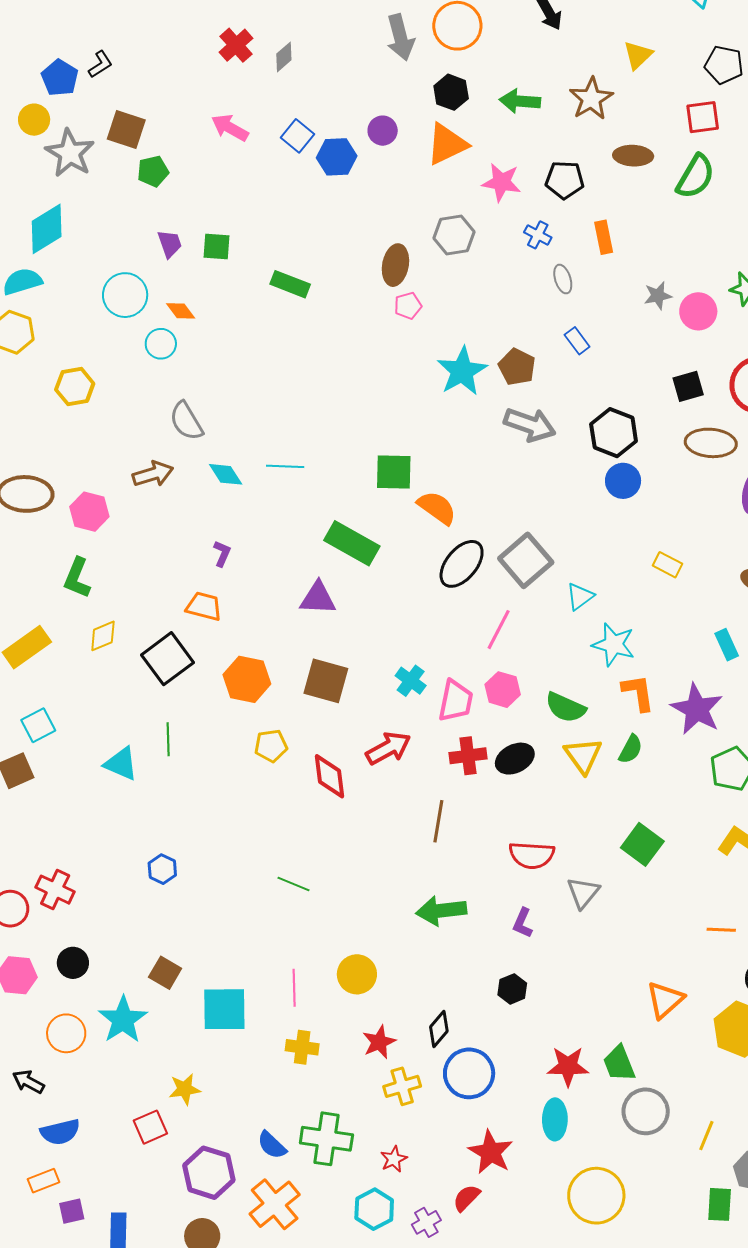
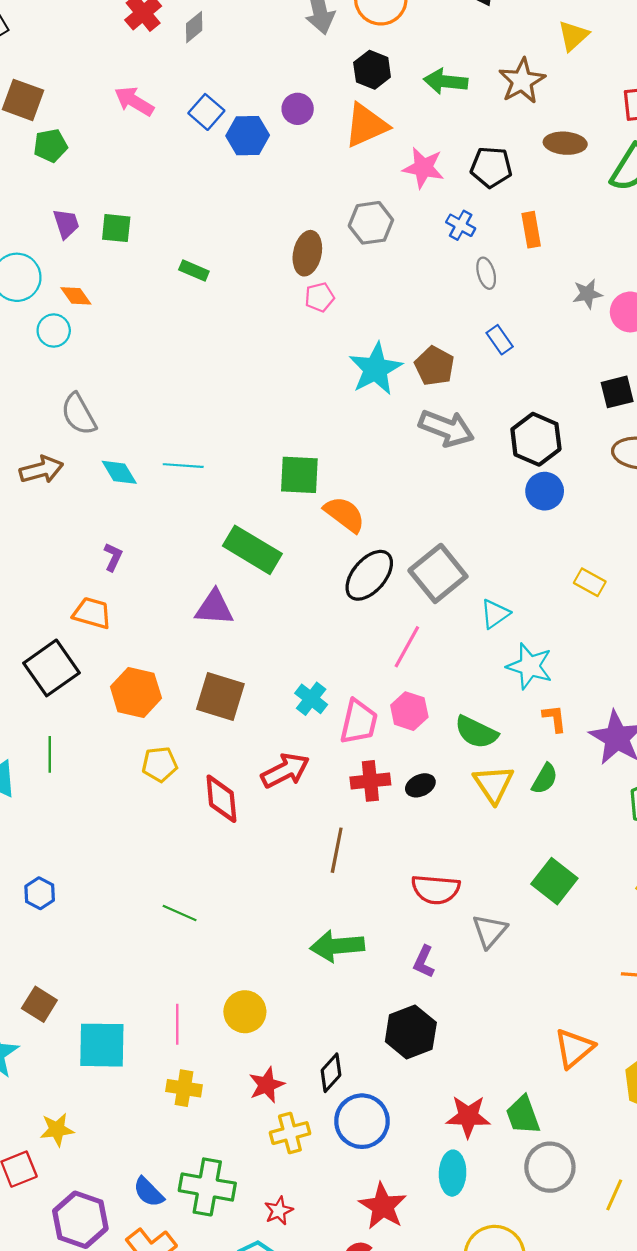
green rectangle: (290, 284) -> (194, 271), size x0.7
orange L-shape: (638, 693) -> (554, 718), size x0.7
black ellipse: (515, 759) -> (420, 785), size x0.7
black hexagon: (512, 989) -> (411, 1032), size x1.6

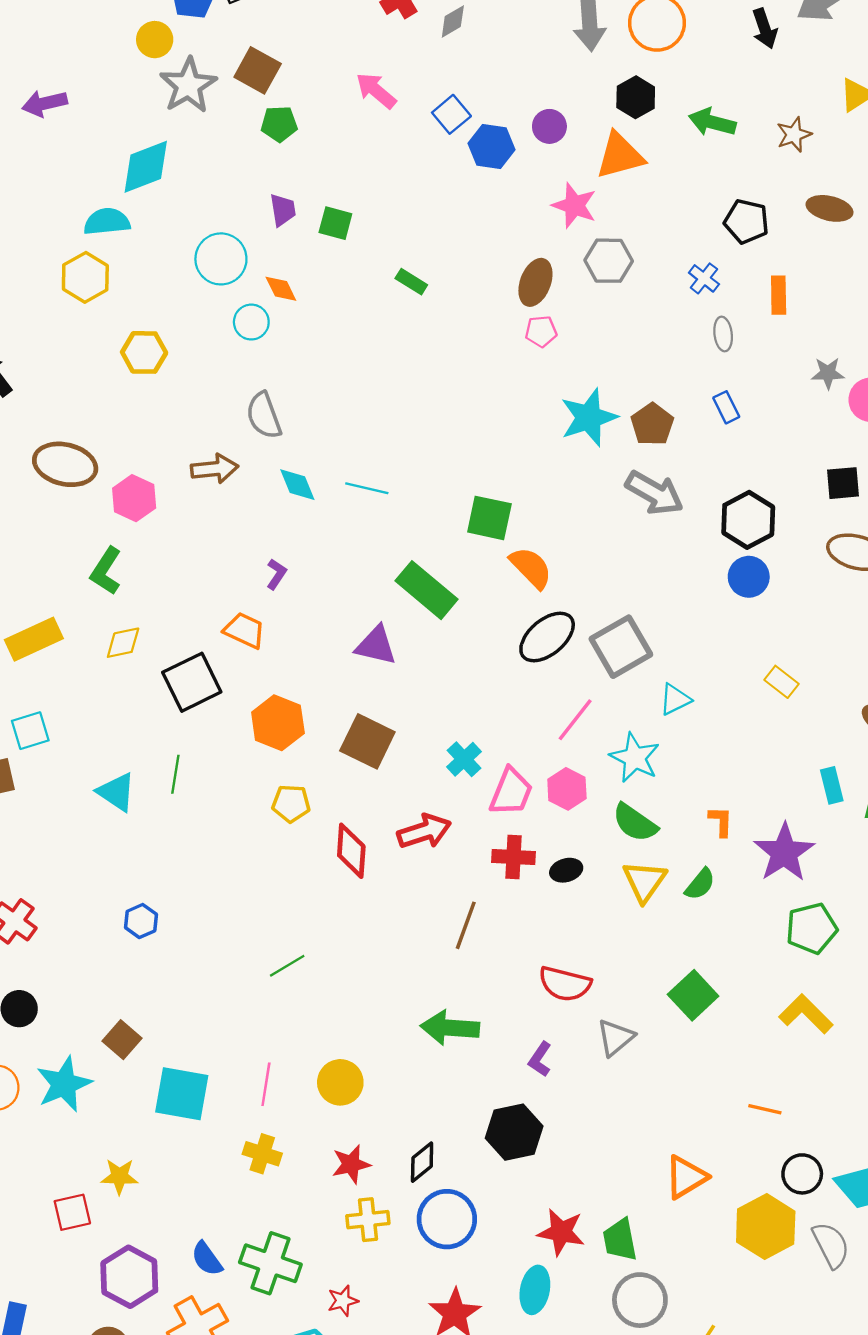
brown star: (522, 81) -> (794, 135), size x0.7
pink star: (423, 168) -> (574, 205), moved
cyan star: (530, 666) -> (635, 758), moved
green line: (180, 913) -> (287, 966), turned -64

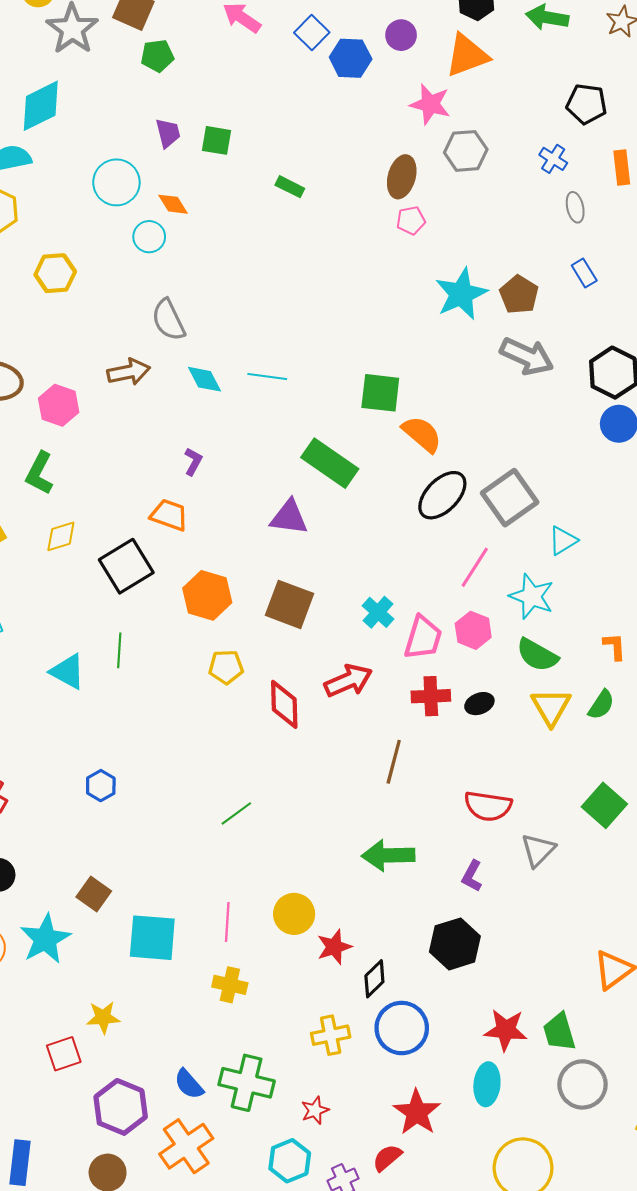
red star: (351, 1164) -> (334, 947), moved

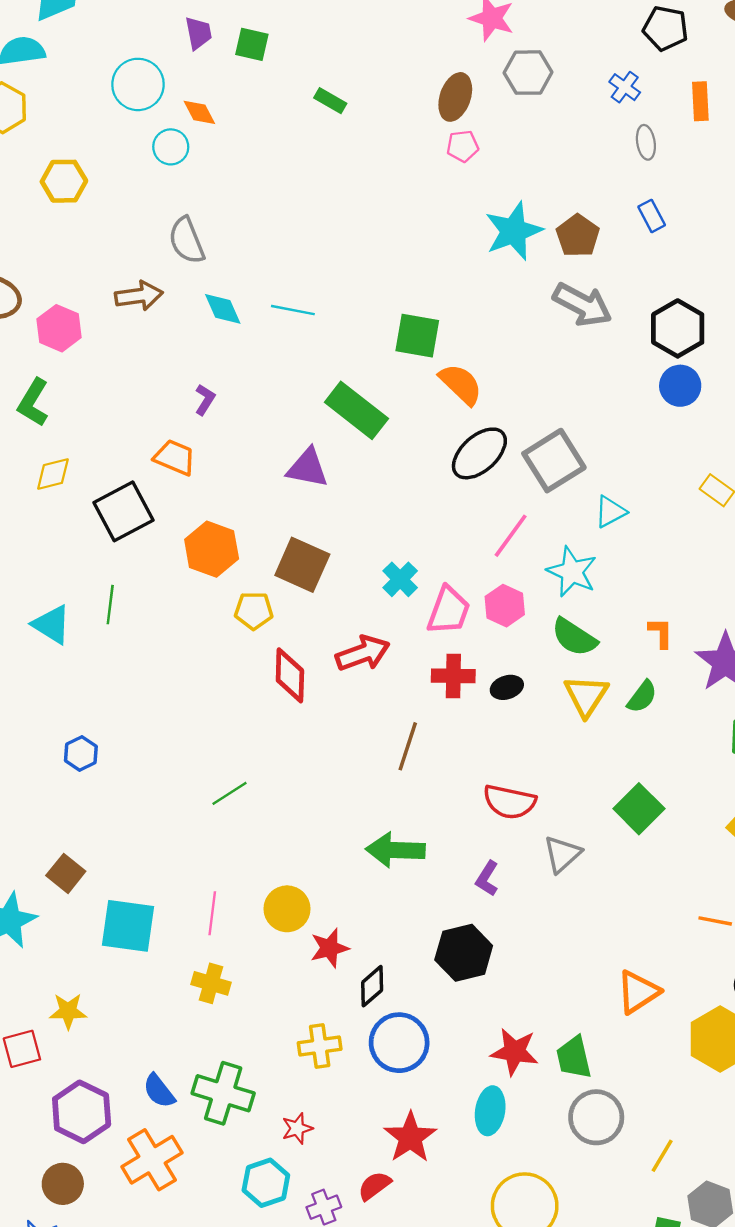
yellow pentagon: (226, 667) -> (254, 611), moved

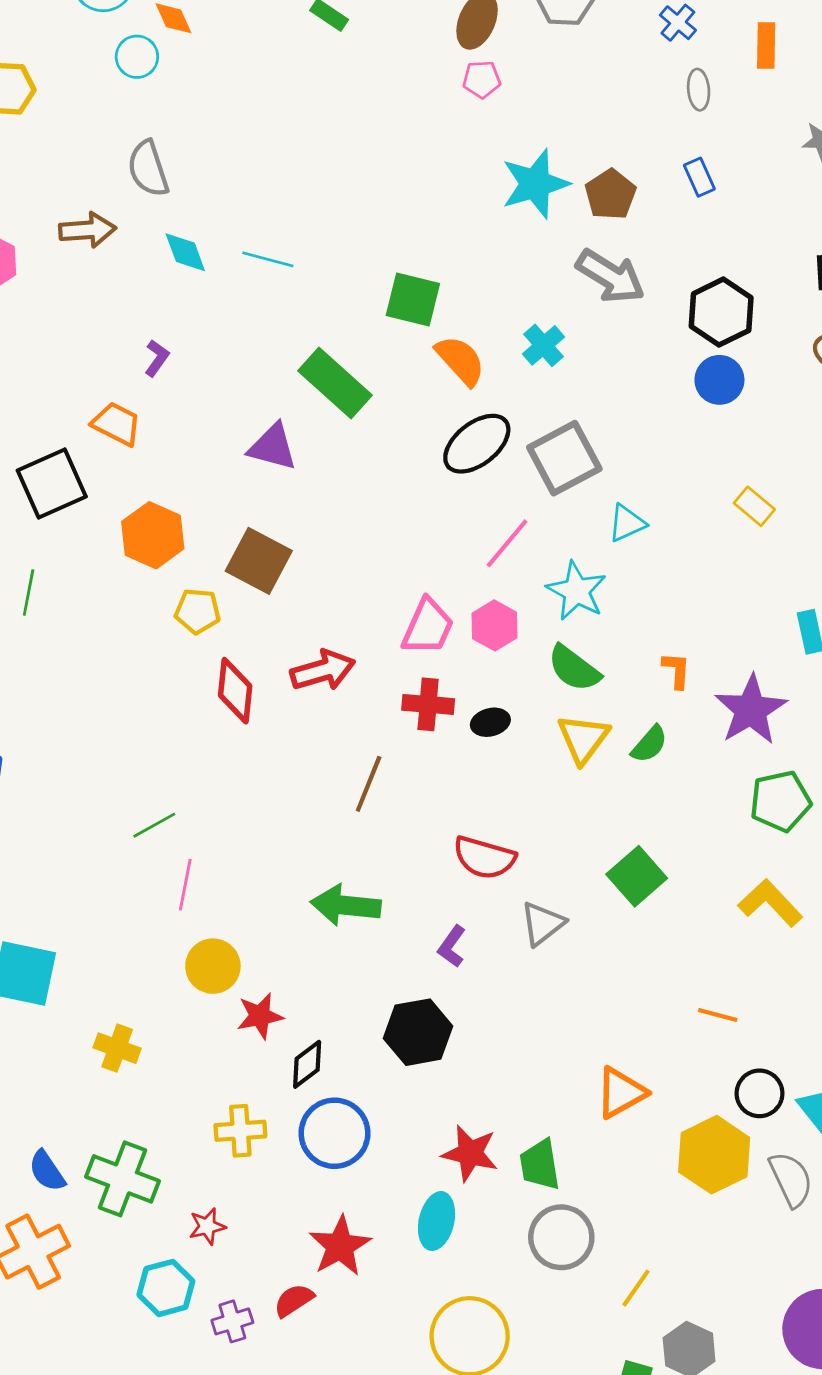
cyan cross: (400, 579) -> (543, 345), moved
pink line: (212, 913) -> (185, 885), moved

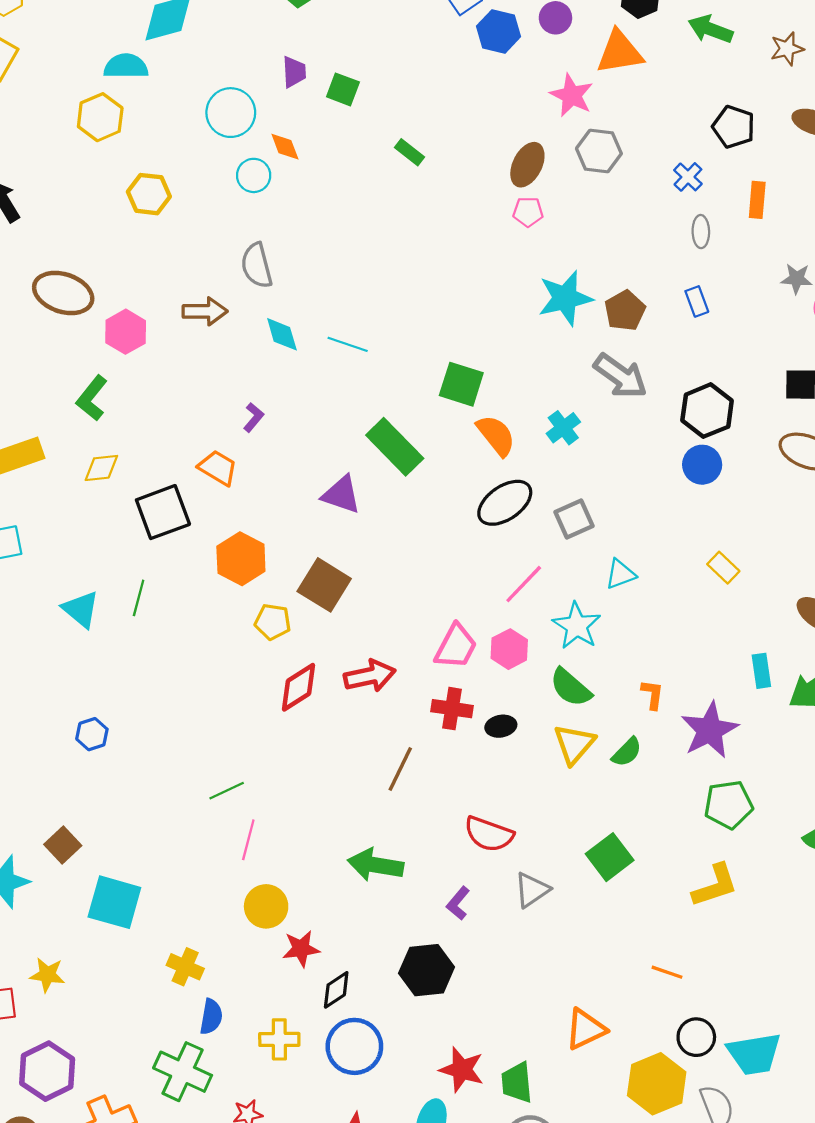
gray square: (564, 458) -> (574, 519), size x0.7
red diamond: (235, 691) -> (298, 687), turned 48
yellow L-shape: (770, 903) -> (715, 885), turned 111
blue semicircle: (47, 1171) -> (211, 1017), moved, turned -140

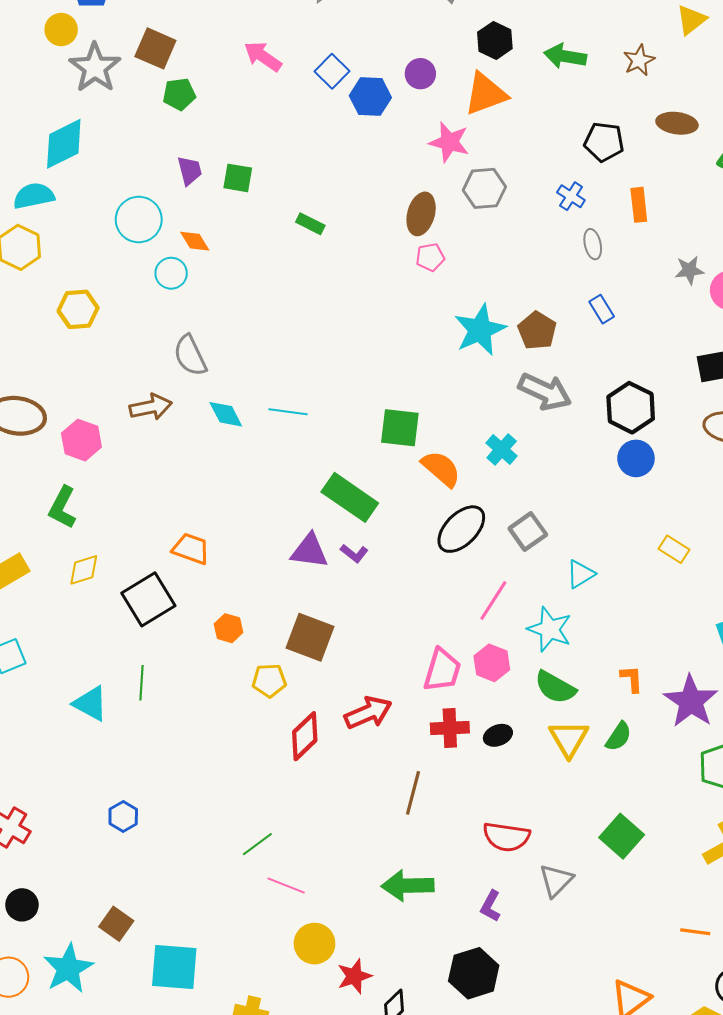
purple L-shape: (254, 417) -> (354, 553), moved, turned 100
orange hexagon: (241, 559) -> (229, 628), size x0.6
pink line: (248, 840) -> (286, 886), turned -72

